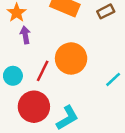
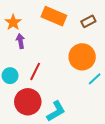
orange circle: (71, 58) -> (82, 57), moved

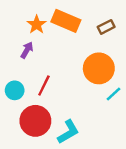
orange star: (13, 22) -> (37, 24), moved
purple arrow: (20, 41) -> (27, 50), turned 40

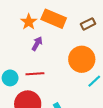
purple arrow: (27, 50) -> (37, 44), moved
red line: (44, 85) -> (35, 74), turned 60

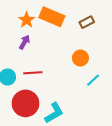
purple arrow: (37, 44) -> (24, 42), moved
orange circle: (82, 59) -> (80, 58), size x0.6

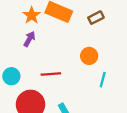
red line: (33, 73) -> (51, 74), moved
cyan line: (93, 80) -> (103, 80), turned -32

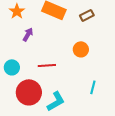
orange star: (32, 15) -> (17, 11), moved
cyan line: (103, 80) -> (93, 87), moved

